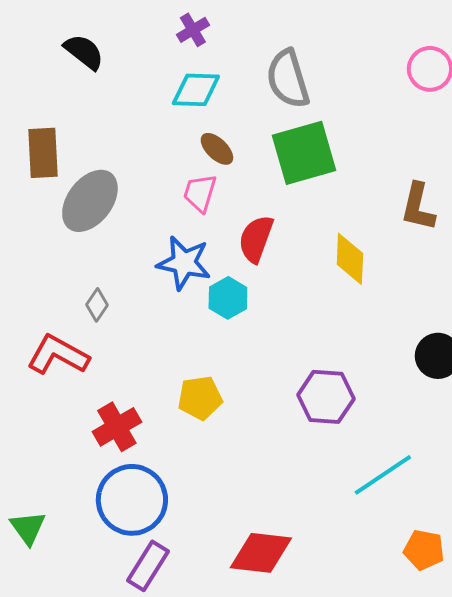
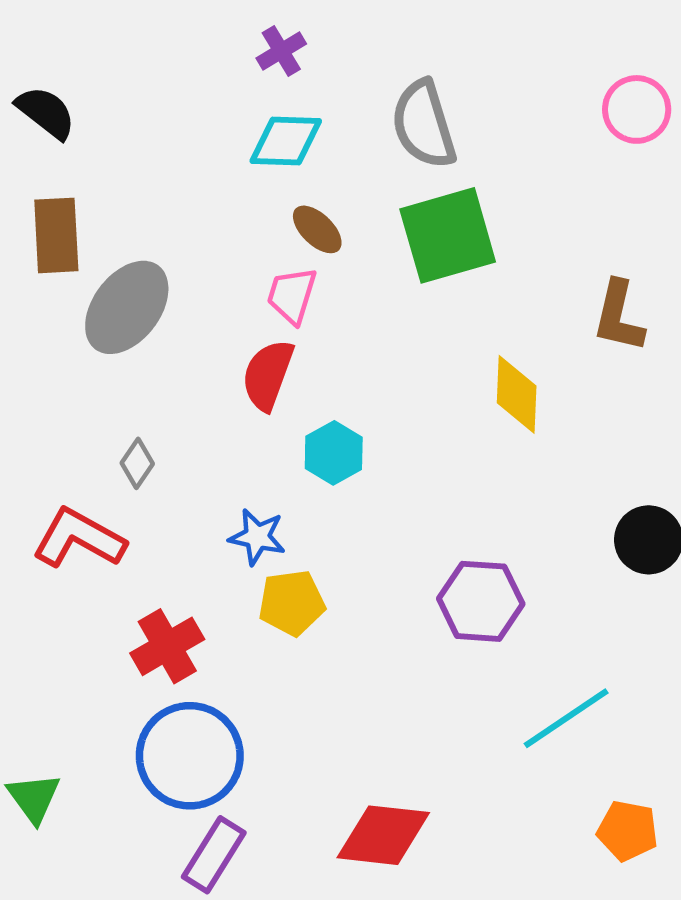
black semicircle: (84, 52) -> (46, 112), moved
red semicircle: (256, 239) -> (268, 375), moved
blue star: (184, 263) -> (257, 537), moved, size x0.7

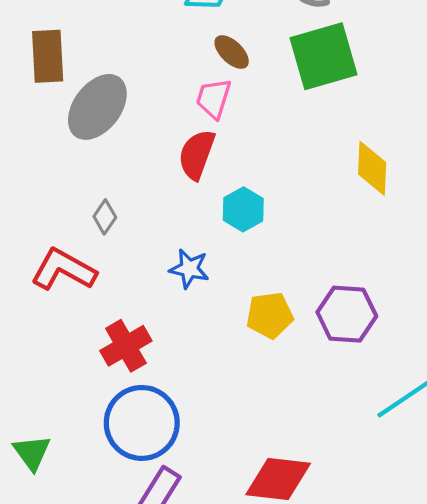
yellow pentagon: (292, 603) -> (270, 315), moved

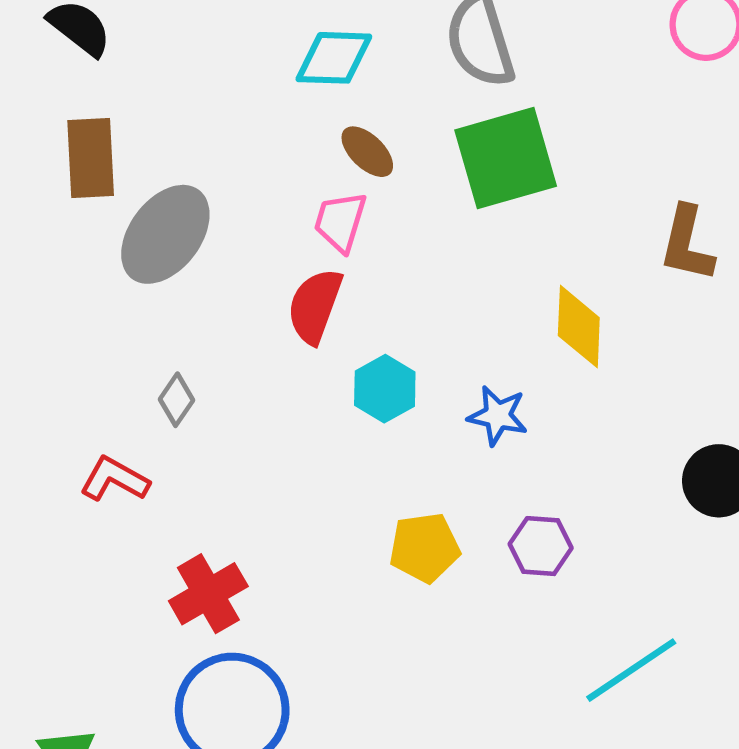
blue star: (189, 269) -> (498, 416), moved
red L-shape: (64, 270) -> (114, 479), size x0.7
purple hexagon: (347, 314) -> (541, 546), size x0.7

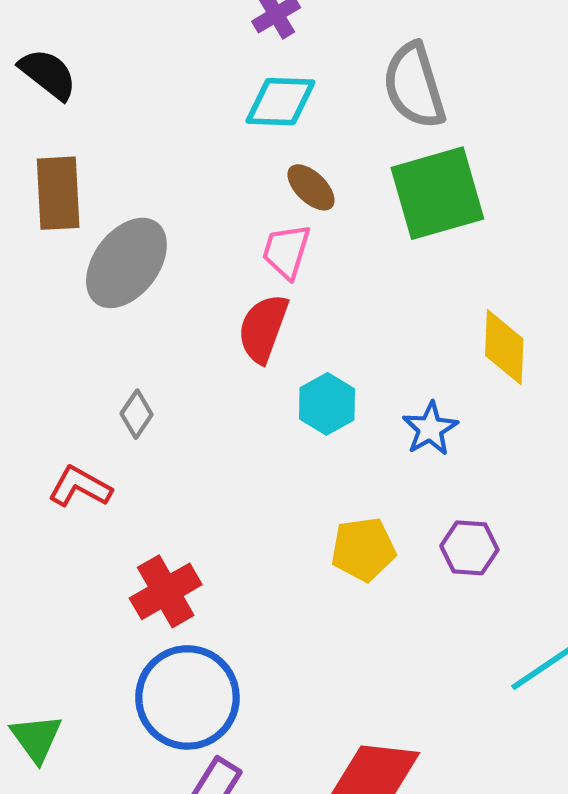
blue star: (498, 416) -> (430, 429), turned 30

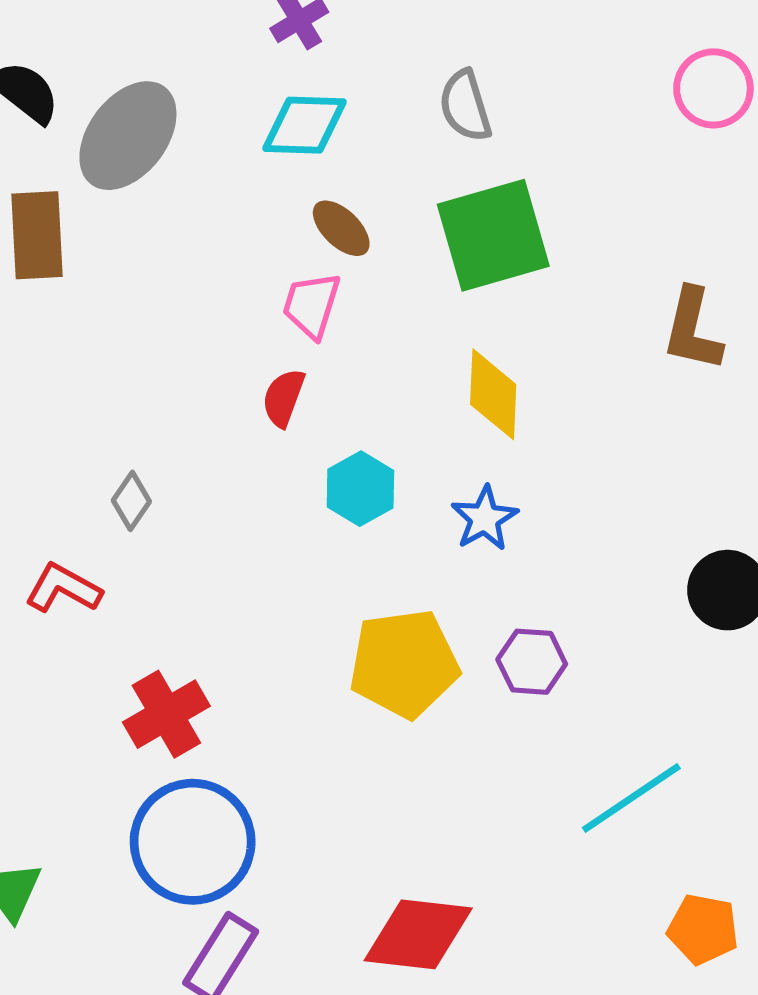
gray semicircle: (414, 86) -> (465, 106), size x0.7
gray ellipse: (126, 263) -> (128, 136), moved
red semicircle: (263, 328) -> (283, 398), size x0.7
yellow diamond: (504, 347) -> (493, 394), moved
yellow pentagon: (363, 549) -> (404, 663), size x1.4

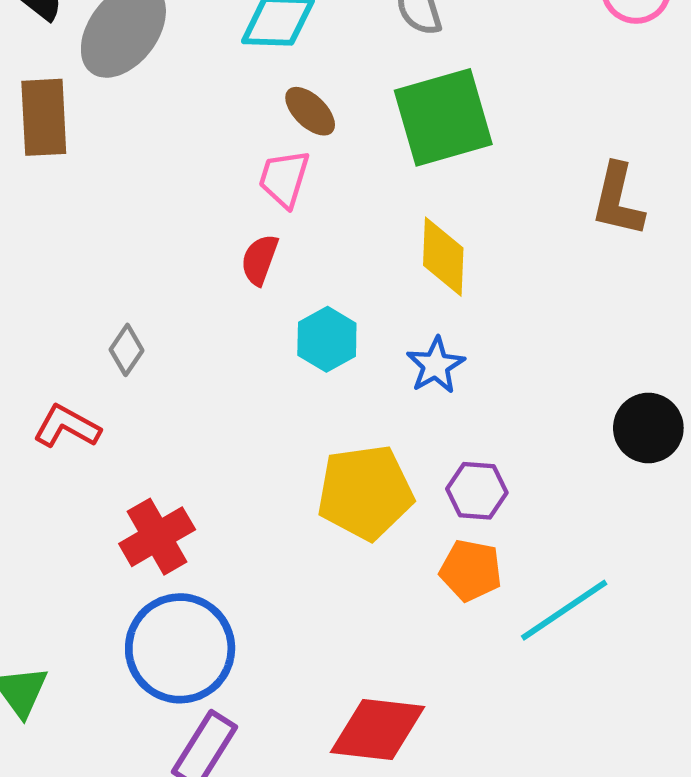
orange pentagon: (703, 929) -> (471, 570), moved

